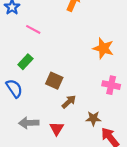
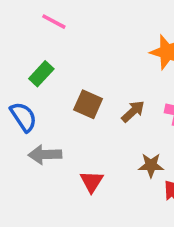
brown arrow: (69, 102) -> (133, 111), moved
gray arrow: (29, 123) -> (45, 155), moved

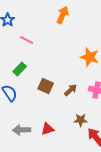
gray arrow: (45, 155) -> (22, 130), moved
red triangle: (92, 182) -> (48, 129), turned 40

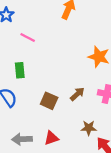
green rectangle: (20, 69) -> (20, 70), turned -48
brown square: (46, 86) -> (49, 101), moved

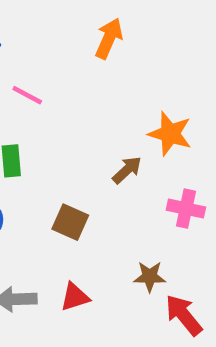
brown arrow: (77, 94) -> (127, 170), moved

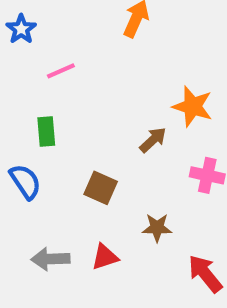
pink line: (27, 95) -> (61, 71), turned -52
brown star: (150, 277) -> (157, 228), moved

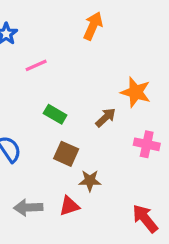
green rectangle: (46, 131) -> (55, 114), moved, turned -55
brown star: (157, 228) -> (90, 181), moved

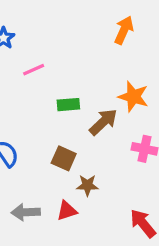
orange arrow: (93, 26) -> (124, 30), moved
green rectangle: (55, 114) -> (68, 105), moved, turned -35
brown arrow: (106, 117) -> (103, 122), size x1.4

